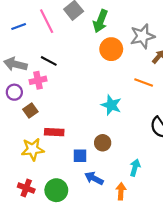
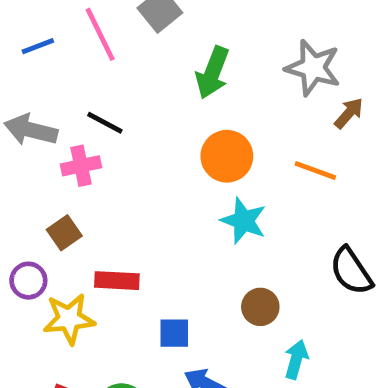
green arrow: (100, 21) -> (213, 73), moved
gray star: (142, 36) -> (313, 68), turned 30
orange circle: (111, 49) -> (227, 156), moved
purple circle: (14, 92) -> (28, 281), moved
brown circle: (103, 143) -> (260, 307), moved

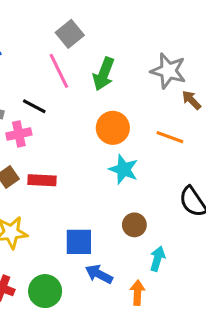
pink line: (100, 34) -> (59, 71), moved
brown arrow: (349, 113) -> (191, 100), turned -85
red rectangle: (117, 281) -> (42, 180), moved
blue square: (174, 333) -> (79, 242), size x1.4

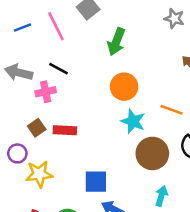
pink line: (59, 71) -> (56, 26), moved
gray star: (168, 71) -> (174, 18), moved, size x0.7
orange line: (170, 137) -> (172, 110), moved
brown circle: (134, 225) -> (152, 153), moved, size x1.6

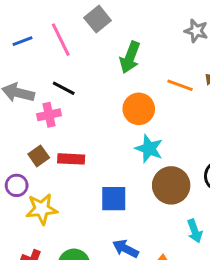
orange line: (172, 110) -> (180, 85), moved
blue square: (96, 182) -> (114, 199), moved
cyan arrow: (161, 196) -> (195, 231), moved, turned 144

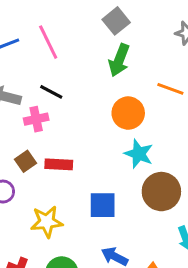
gray square: (98, 19) -> (116, 21), moved
yellow star: (42, 209) -> (47, 222), moved

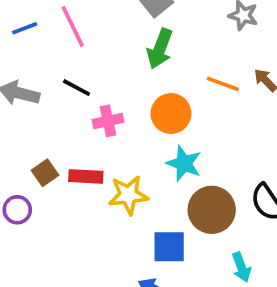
pink cross: (36, 119) -> (108, 121), moved
blue square: (103, 205) -> (169, 247), moved
yellow star: (47, 222) -> (128, 195), moved

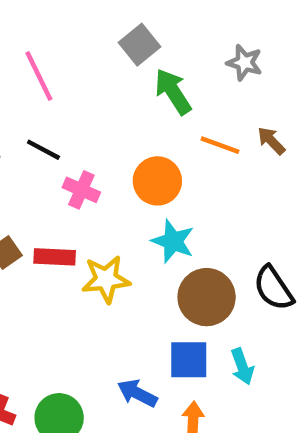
green arrow: (160, 49) -> (173, 92), moved, turned 126
pink cross: (108, 121) -> (81, 190), turned 36
blue square: (169, 247) -> (189, 360), moved

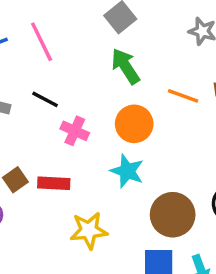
green arrow: (173, 92) -> (125, 66), moved
cyan star: (173, 241) -> (127, 171), moved
yellow star: (106, 279) -> (89, 230), moved

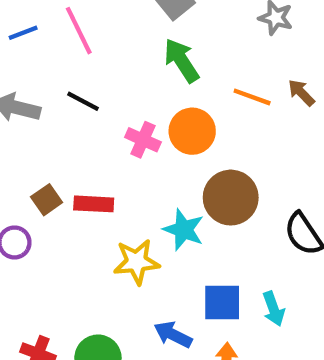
pink cross: (75, 131) -> (143, 140), moved
cyan star: (127, 171) -> (184, 230), moved
brown circle: (173, 215) -> (231, 198), moved

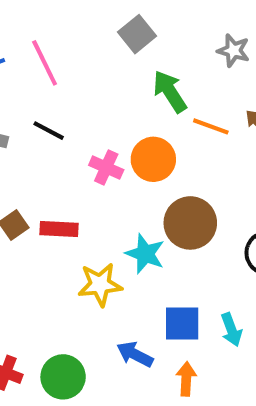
green arrow: (181, 61) -> (170, 92), moved

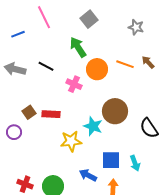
pink line: (45, 63) -> (44, 17), moved
green arrow: (170, 92) -> (78, 47), moved
orange circle: (153, 159) -> (97, 69), moved

